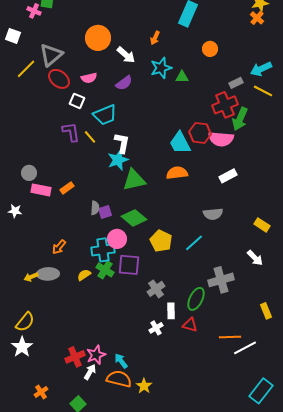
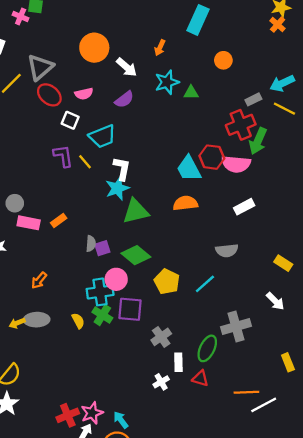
orange arrow: (59, 247) -> (39, 280), moved
yellow semicircle: (84, 275) -> (78, 321), turned 96

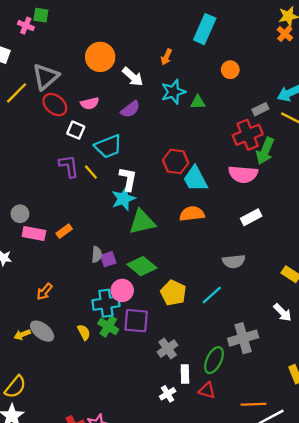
red hexagon: (212, 157) -> (176, 161), moved
gray ellipse: (37, 320) -> (42, 331), turned 40

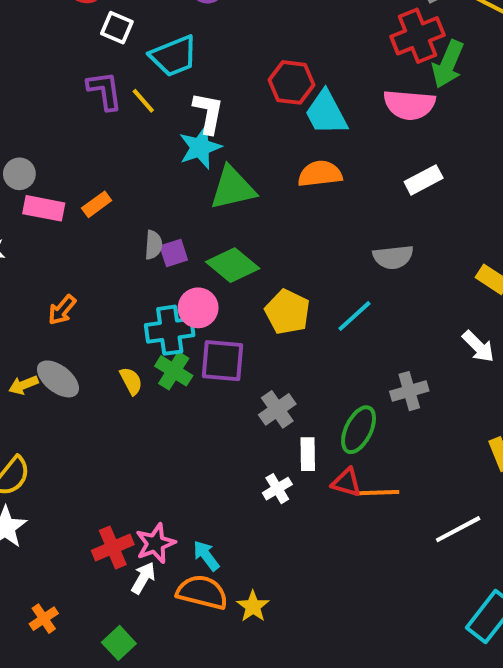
gray cross: (243, 338) -> (409, 391), size x0.7
orange line: (253, 404) -> (377, 493), moved

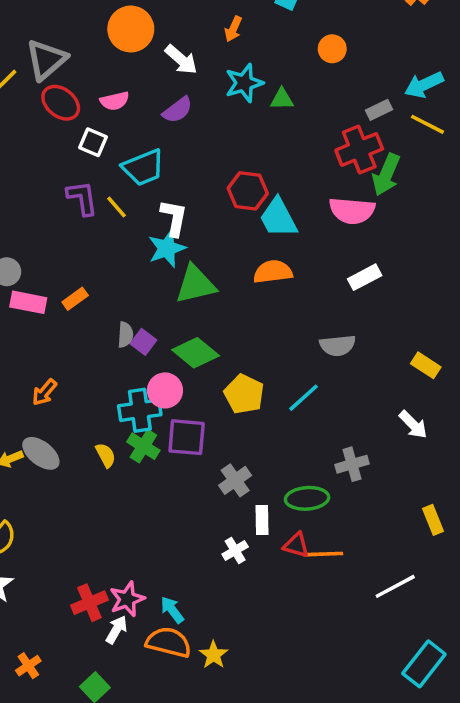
purple square: (174, 253) -> (143, 342), turned -35
green ellipse: (359, 430) -> (307, 498), turned 60

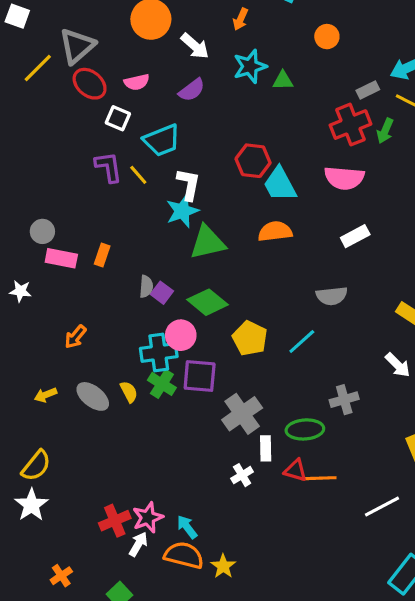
green arrow: (386, 175) -> (385, 131), moved, size x0.7
orange rectangle: (75, 299) -> (102, 255), turned -35
gray ellipse: (41, 453) -> (93, 396), moved
gray cross: (235, 480) -> (242, 414), size x1.4

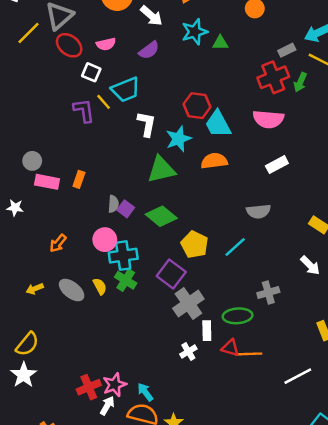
yellow line: (138, 175) -> (104, 102), moved
cyan star: (182, 211) -> (179, 139), moved
pink circle: (181, 335) -> (105, 240), moved
purple square: (200, 376) -> (171, 274), moved, turned 32

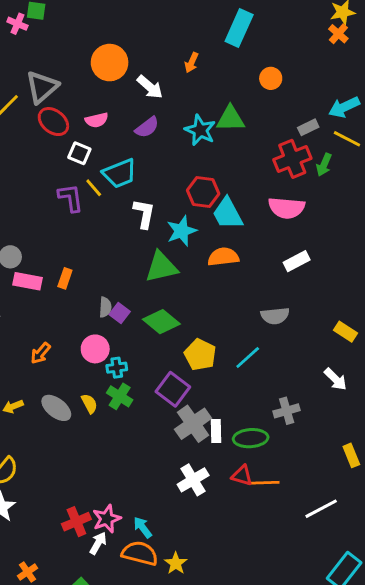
cyan star: (195, 32) -> (200, 130), moved, turned -30
green triangle: (220, 43) -> (230, 119), size x1.5
cyan cross: (123, 256) -> (117, 368), size x0.6
white rectangle: (207, 331) -> (216, 431), moved
white cross: (188, 352) -> (193, 480), size x1.5

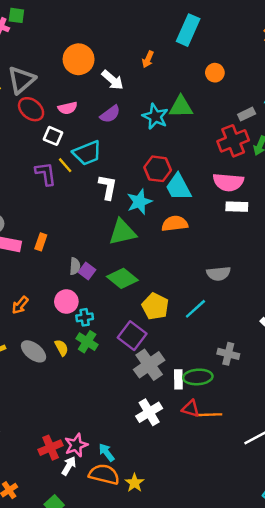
white rectangle: (297, 261) -> (237, 207), moved, turned 30
gray cross: (287, 411) -> (228, 354), turned 30
white rectangle: (216, 431) -> (178, 379), moved

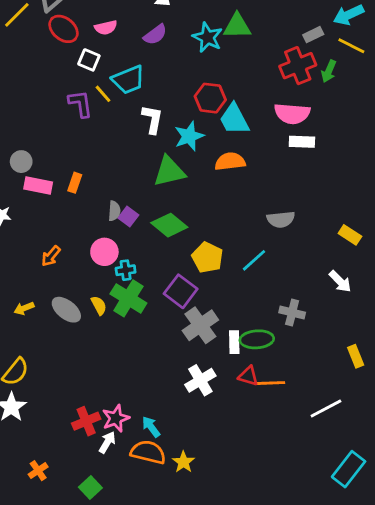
green cross: (87, 342) -> (128, 298), size x1.4

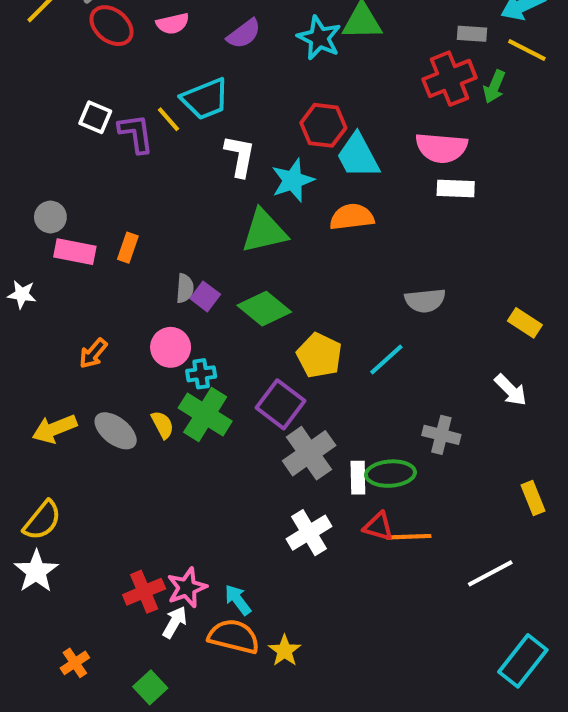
gray rectangle: (313, 35) -> (472, 34), turned 30
white square: (89, 60) -> (95, 117), moved
yellow arrow: (24, 308) -> (54, 429), size x1.5

